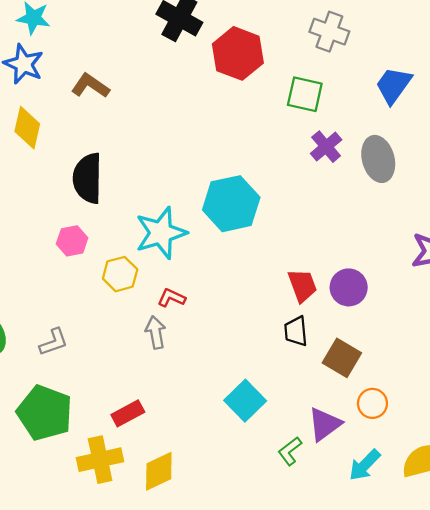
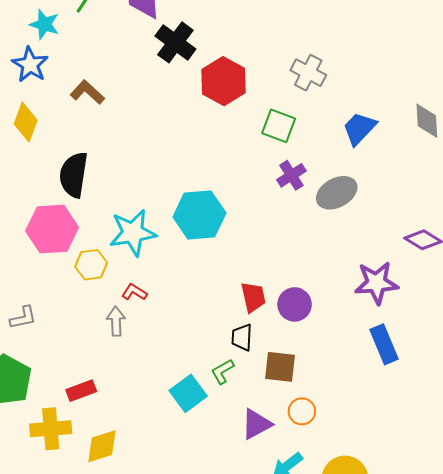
gray ellipse: (378, 159) -> (337, 193), turned 69
pink hexagon: (72, 241) -> (52, 229), size x1.8
brown square: (342, 358) -> (280, 367), turned -32
green L-shape: (290, 451) -> (222, 371), moved

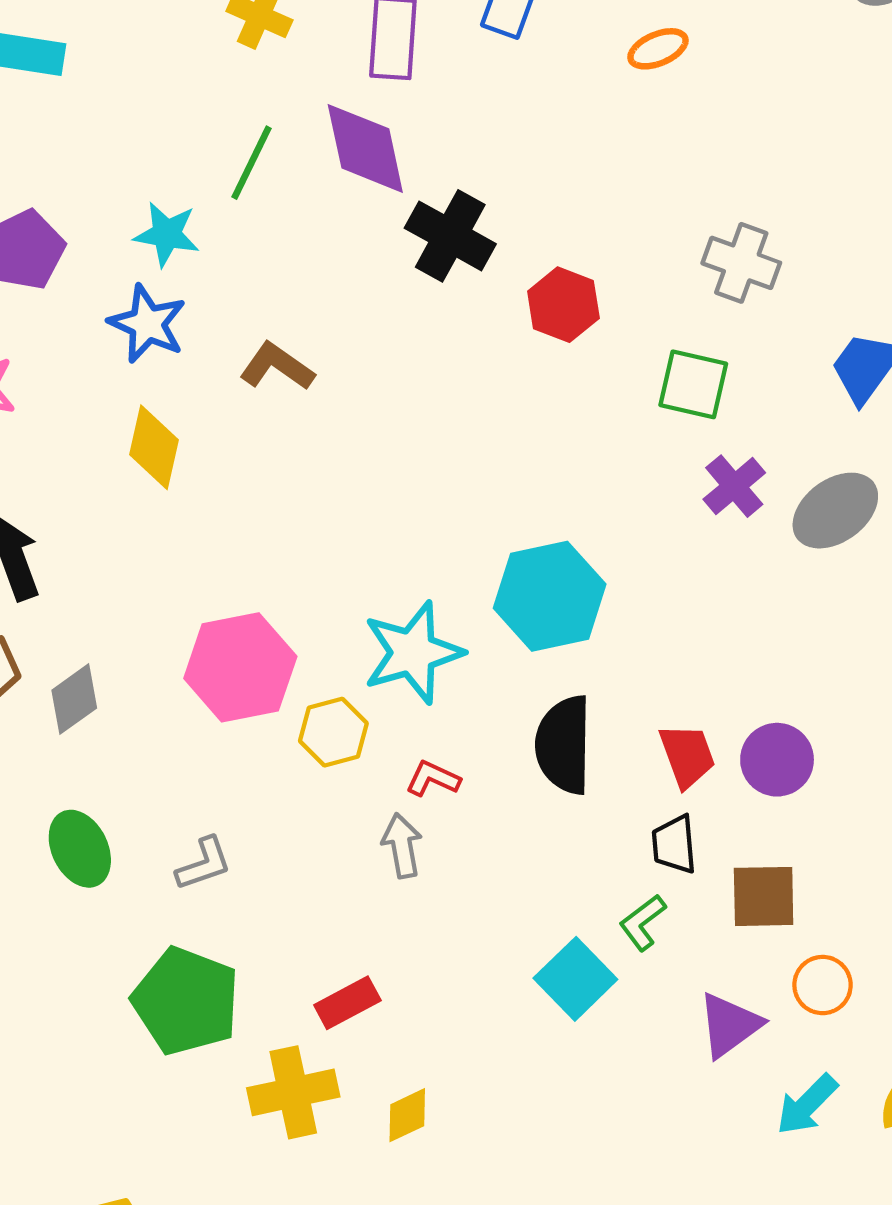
red hexagon: (224, 81) -> (563, 305), size x0.7
black semicircle: (74, 175) -> (564, 745), moved
yellow diamond: (102, 446) -> (407, 1115), size x0.7

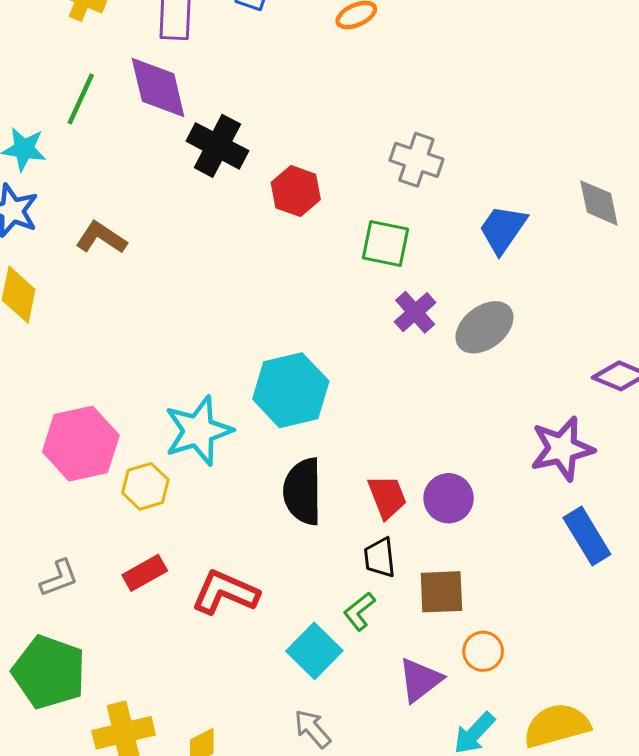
red L-shape: (433, 779) -> (225, 592), moved, size x1.8
gray arrow: (402, 846) -> (312, 729), moved, turned -30
red rectangle: (347, 1003) -> (145, 573), moved

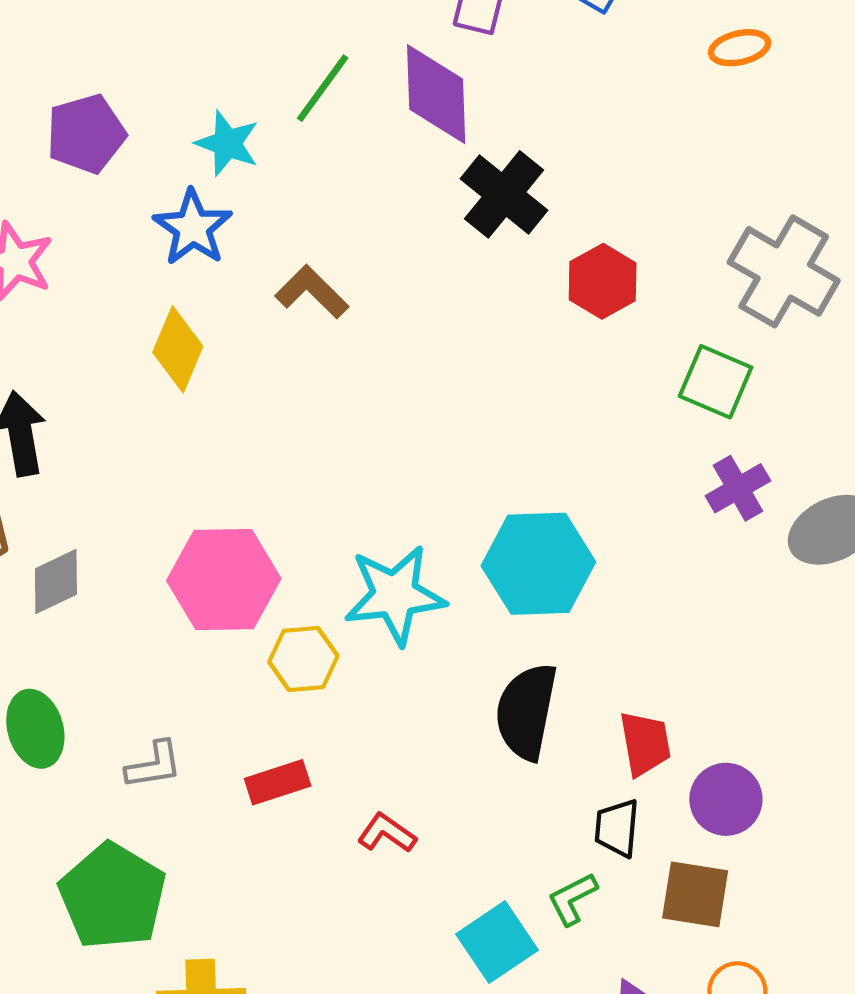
gray cross: (416, 160) -> (784, 271), size x1.4
purple circle: (449, 498) -> (726, 799), moved
red L-shape: (225, 592) -> (387, 833), size x0.6

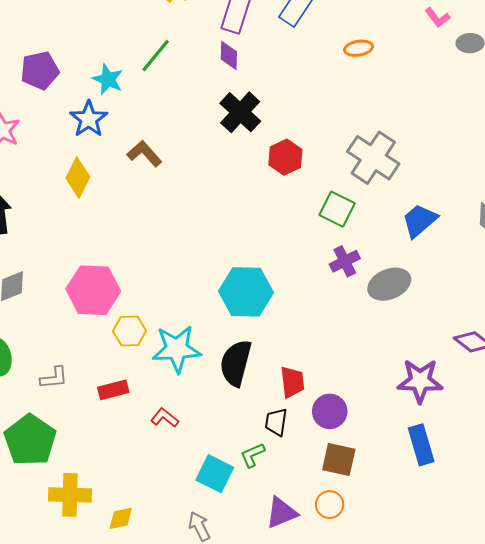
purple diamond: (436, 94) -> (229, 55), moved, size x0.6
cyan star: (395, 595) -> (177, 349), moved
brown square: (695, 894) -> (339, 460), moved
cyan square: (497, 942) -> (215, 474), turned -33

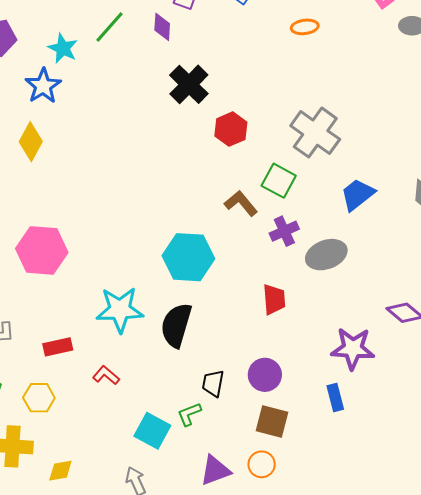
purple diamond: (229, 55) -> (162, 27), moved
brown L-shape: (144, 154) -> (241, 203), moved
yellow hexagon: (129, 331) -> (39, 398), moved
red trapezoid: (292, 382) -> (274, 299), moved
blue rectangle: (421, 445) -> (335, 397), moved, size x0.7

